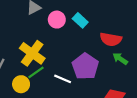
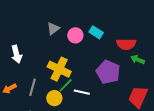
white line: (63, 79) -> (82, 92), moved

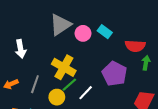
gray triangle: (53, 29) -> (60, 25), size x1.6
green arrow: (138, 60) -> (146, 63), turned 72
white line: (82, 92) -> (86, 93), turned -63

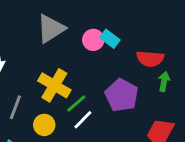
pink circle: (83, 33) -> (93, 40), moved
green line: (69, 85) -> (76, 103), moved

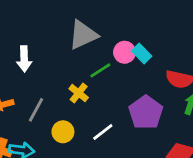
yellow cross: (54, 85) -> (79, 93), size x0.6
green line: (76, 103) -> (100, 70), moved

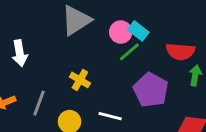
green line: (100, 70) -> (129, 52), moved
white line: (103, 132) -> (110, 116), turned 60

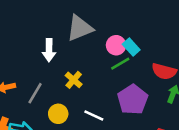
white arrow: (20, 53) -> (49, 50), moved

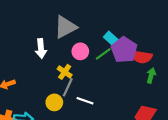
pink circle: (116, 45) -> (80, 51), moved
gray line: (35, 93) -> (68, 87), moved
purple pentagon: (133, 100) -> (124, 50), moved

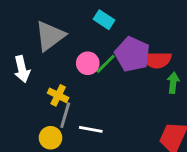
cyan rectangle: (111, 39) -> (104, 20), moved
pink circle: (80, 51) -> (88, 63), moved

